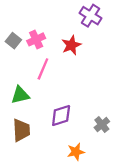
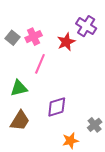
purple cross: (91, 16) -> (86, 26), moved
gray cross: (102, 125) -> (95, 125), moved
brown trapezoid: (21, 130) -> (20, 121), turned 35

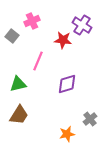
pink cross: (34, 37) -> (32, 21), moved
red star: (66, 42) -> (63, 40), turned 30
purple diamond: (57, 107) -> (67, 84), moved

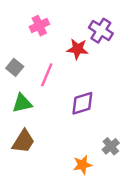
gray square: (12, 36) -> (15, 67), moved

